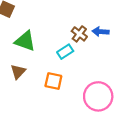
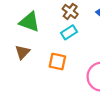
brown cross: (79, 34) -> (70, 11), moved

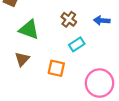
cyan rectangle: (69, 32) -> (77, 44), moved

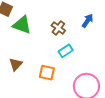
blue arrow: (102, 20) -> (87, 21), moved, turned 120
green triangle: (29, 30) -> (22, 25), moved

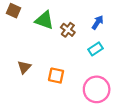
green triangle: (22, 25) -> (44, 20), moved
cyan rectangle: (66, 51) -> (95, 49), moved

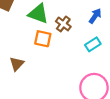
orange square: (56, 76) -> (43, 39), moved

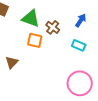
cyan rectangle: (93, 44) -> (79, 45), turned 56

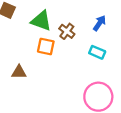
brown triangle: (12, 62) -> (19, 72), turned 48

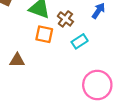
cyan rectangle: (97, 52) -> (80, 41), moved, turned -56

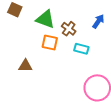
cyan rectangle: (80, 41) -> (81, 49), turned 48

